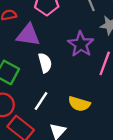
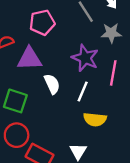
white line: (41, 101) -> (83, 92), moved

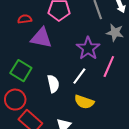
white semicircle: (52, 84) -> (53, 84), moved

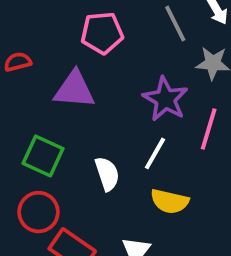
red semicircle: (25, 19) -> (18, 62), moved

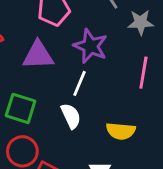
purple star: (165, 99) -> (90, 46), moved
white line: (155, 153) -> (79, 83), moved

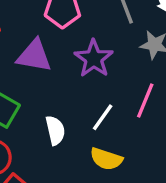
white line: (79, 83) -> (103, 117), moved

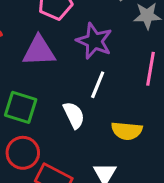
white line: (103, 117) -> (98, 85), moved

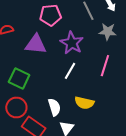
white semicircle: (74, 115) -> (54, 107), moved

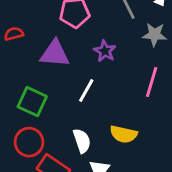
purple star: (72, 43) -> (105, 51), size x0.7
white line: (70, 71) -> (86, 91), moved

